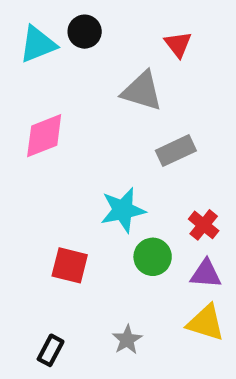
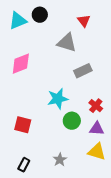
red square: (70, 265) -> (23, 125), moved

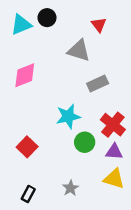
red cross: (96, 106) -> (113, 125), size x1.5
red square: (23, 125) -> (27, 147), turned 30

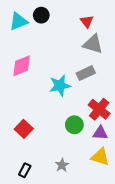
gray triangle: (79, 51) -> (93, 44), moved
cyan star: (68, 116) -> (60, 85), moved

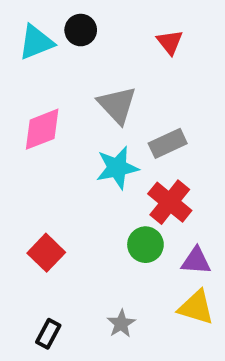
gray triangle: (93, 44) -> (117, 105), moved, turned 30
red cross: (99, 109) -> (170, 202), moved

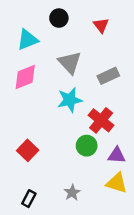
black circle: (81, 30) -> (59, 18), moved
cyan triangle: (36, 42) -> (28, 40), moved
gray rectangle: (168, 143) -> (108, 76), moved

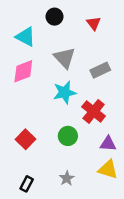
cyan triangle: (28, 40) -> (26, 37), turned 50
green circle: (87, 146) -> (68, 136), moved

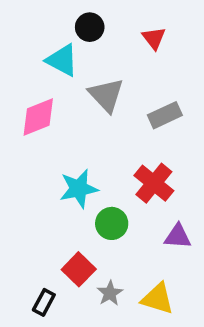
cyan triangle: (26, 37) -> (62, 60), moved
cyan star: (65, 92) -> (79, 189), moved
red square: (26, 139) -> (79, 269), moved
yellow triangle: (108, 169) -> (158, 299), moved

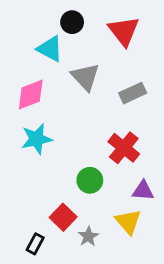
red triangle: (154, 38) -> (124, 31), size x1.6
cyan star: (79, 189) -> (37, 139), moved
yellow triangle: (158, 299) -> (128, 222), moved, turned 32

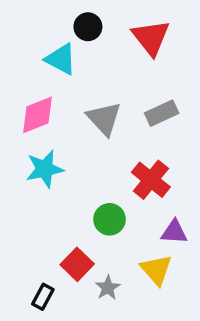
gray triangle: (85, 77) -> (104, 119), moved

